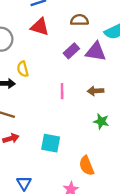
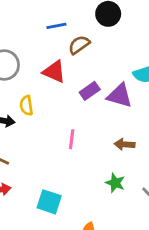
brown semicircle: (79, 20) -> (79, 45), moved, turned -42
red triangle: (40, 27) -> (54, 72), moved
brown arrow: (95, 91) -> (124, 144), moved

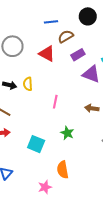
purple rectangle: (90, 91) -> (78, 55), moved
yellow semicircle: (26, 105) -> (28, 84), moved
green star: (115, 183) -> (67, 133), moved

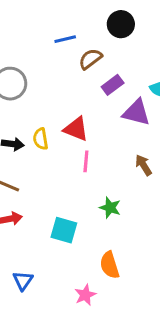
red triangle: (47, 54) -> (76, 129), moved
brown arrow: (92, 108) -> (144, 165), turned 56

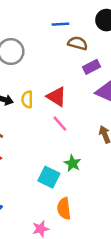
brown semicircle: (90, 59) -> (78, 43), turned 42
pink line: (86, 161) -> (60, 124), turned -56
cyan square: (64, 230) -> (49, 177), moved

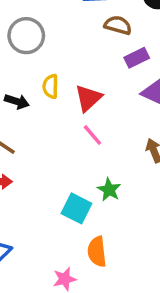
red triangle: (57, 97) -> (88, 98), turned 45
yellow semicircle: (27, 99) -> (51, 86), moved

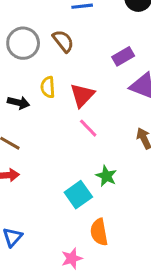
brown semicircle: (118, 25) -> (63, 41), moved, turned 40
cyan square: (77, 208) -> (78, 195), turned 32

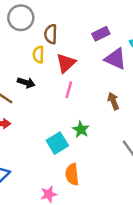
brown semicircle: (63, 41) -> (51, 34), moved, turned -144
black arrow: (19, 103) -> (26, 83), moved
pink line: (88, 128) -> (69, 90), turned 56

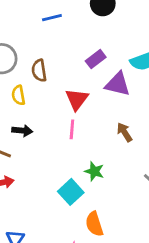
yellow semicircle: (38, 55) -> (18, 95), moved
red triangle: (66, 63) -> (77, 99), moved

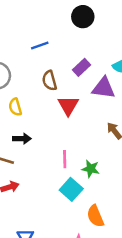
blue line: (52, 18) -> (40, 46), moved
brown semicircle: (39, 71) -> (49, 81), moved
pink line: (72, 129) -> (65, 159), moved

